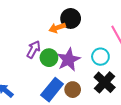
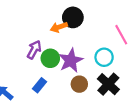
blue rectangle: (52, 90) -> (40, 85), moved, size x0.6
brown circle: (73, 90) -> (79, 84), moved

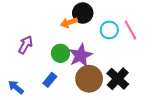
purple arrow: (34, 50) -> (25, 45), moved
cyan circle: (104, 57) -> (109, 30), moved
brown circle: (79, 84) -> (89, 79), size x1.6

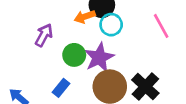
cyan circle: (109, 30) -> (111, 25), moved
purple arrow: (25, 45) -> (44, 35), moved

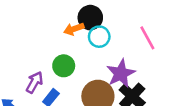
purple arrow: (44, 35) -> (34, 82), moved
purple star: (99, 58) -> (121, 73), moved

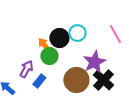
black circle: (90, 18) -> (59, 38), moved
orange arrow: (74, 29) -> (44, 45), moved, turned 70

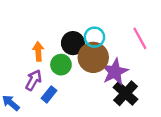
orange arrow: (44, 45) -> (38, 51), moved, turned 35
brown circle: (76, 80) -> (93, 57), moved

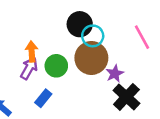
black circle: (73, 43) -> (80, 24), moved
purple star: (115, 72) -> (115, 74), size x0.6
purple arrow: (33, 80) -> (29, 68), moved

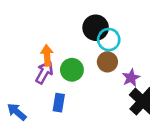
brown circle: (91, 58) -> (107, 62), size x0.6
blue rectangle: (43, 98) -> (59, 103), turned -30

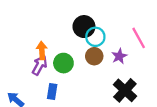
purple star: (131, 78) -> (119, 56), moved

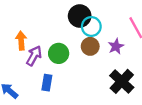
orange arrow: (42, 50) -> (21, 41), moved

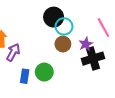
green circle: (59, 53) -> (44, 72), moved
black cross: (122, 81) -> (93, 59), moved, turned 30

